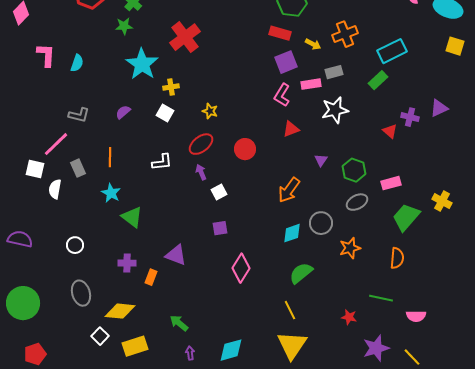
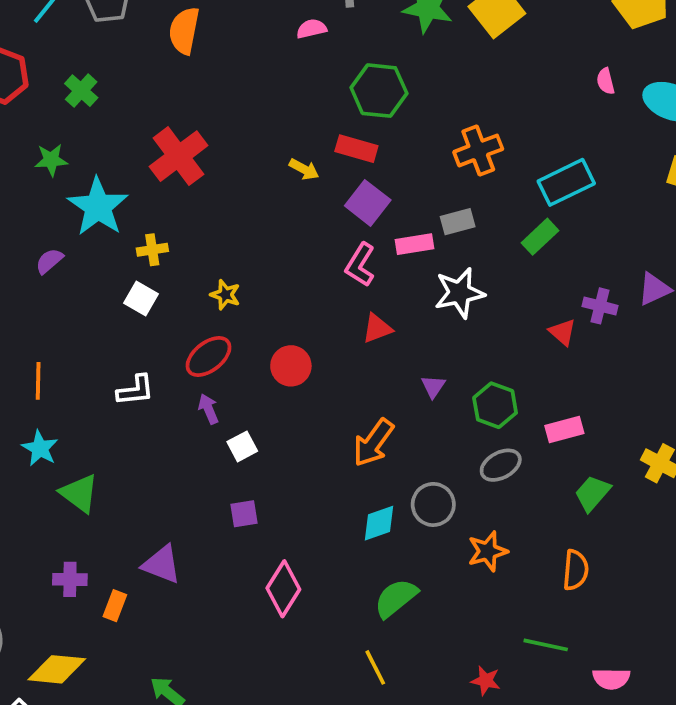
green star: (124, 26) -> (51, 160), moved
yellow arrow: (313, 44) -> (304, 169), moved
purple square: (286, 62) -> (368, 203), turned -30
purple semicircle: (123, 112) -> (49, 261), moved
green trapezoid: (406, 217) -> (592, 493), size x0.7

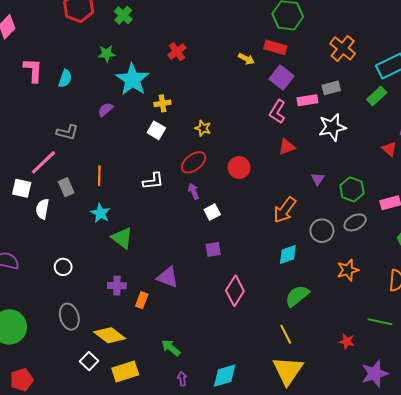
orange cross: (478, 150) -> (343, 48), turned -30
red cross: (179, 156) -> (177, 52), size x0.6
gray circle: (433, 504) -> (322, 231), moved
yellow diamond: (57, 669) -> (110, 335), turned 32

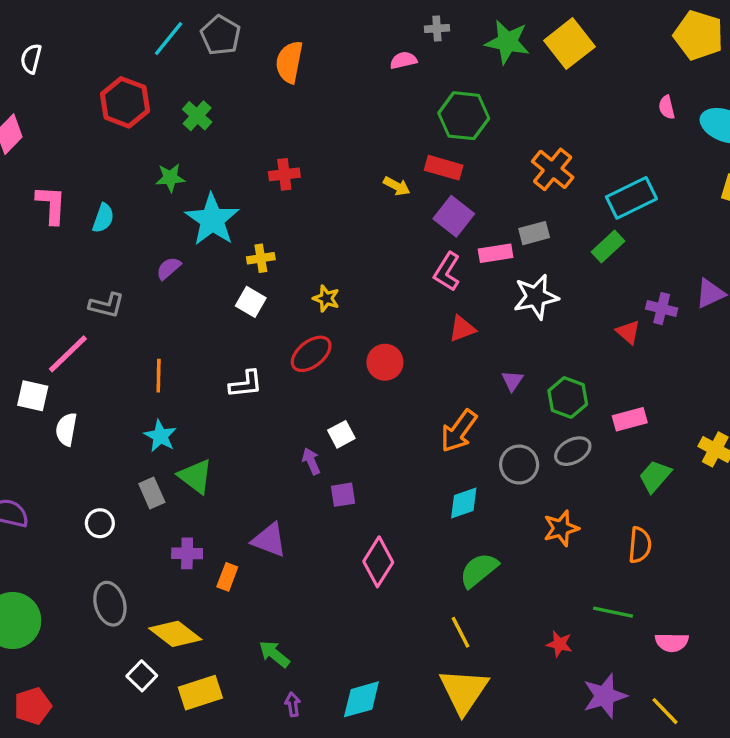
red cross: (177, 52) -> (284, 174), turned 30
gray rectangle: (66, 187) -> (152, 493), moved
purple arrow: (194, 191) -> (311, 461), moved

